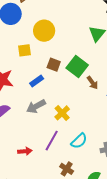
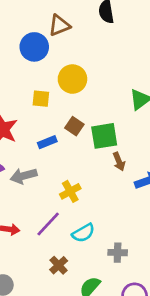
green square: (77, 67) -> (104, 136), turned 30
gray arrow: (36, 106) -> (24, 176), moved

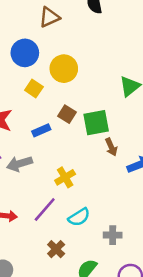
blue circle: (34, 47) -> (25, 53), moved
yellow square: (41, 99) -> (34, 88), turned 30

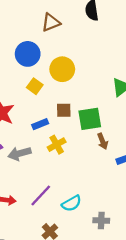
brown square: (67, 114) -> (64, 110), turned -35
yellow cross: (65, 177) -> (57, 145), moved

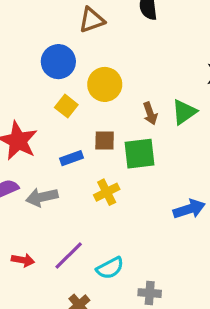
brown arrow: (103, 141) -> (150, 114), moved
yellow cross: (57, 145) -> (107, 192), moved

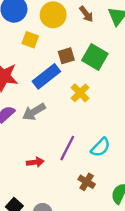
brown arrow: (150, 114) -> (86, 14), moved
green square: (140, 154) -> (95, 57), turned -35
blue rectangle: (72, 158) -> (46, 76), size x1.6

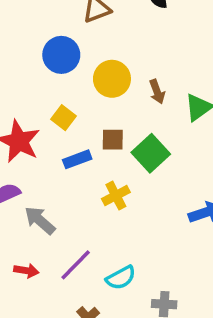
yellow square: (30, 40) -> (64, 118), moved
blue rectangle: (46, 76) -> (77, 159), size x0.7
gray arrow: (34, 112) -> (40, 220), moved, turned 55

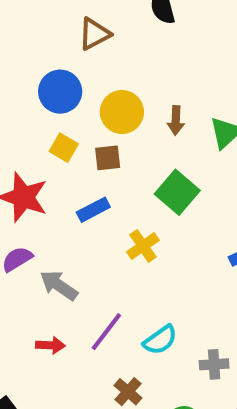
brown arrow: (157, 92) -> (176, 120), turned 30
yellow square: (64, 118) -> (64, 148), moved
brown square: (113, 140) -> (108, 158), moved

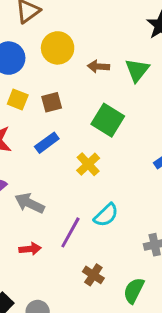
yellow circle: (122, 112) -> (58, 48), moved
brown arrow: (176, 120) -> (98, 66), turned 100
cyan semicircle: (160, 340) -> (106, 215), moved

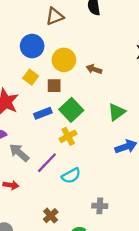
yellow circle: (58, 48) -> (64, 60), moved
green triangle: (137, 70) -> (117, 112), moved
green square: (108, 120) -> (71, 110), moved
purple line: (70, 232) -> (47, 163), moved

